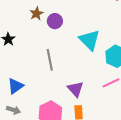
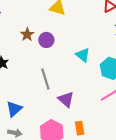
cyan triangle: (89, 40) -> (83, 55), size x0.7
purple triangle: (75, 89) -> (66, 99), moved

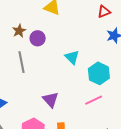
gray line: (45, 79) -> (22, 62), moved

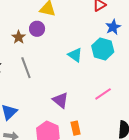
purple circle: (38, 38) -> (37, 29), moved
cyan hexagon: (99, 73) -> (103, 49), moved

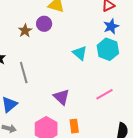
blue star: (113, 27) -> (111, 26), moved
gray line: (26, 68) -> (24, 73), moved

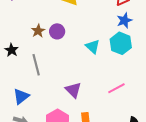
purple circle: (44, 24) -> (57, 31), moved
brown star: (25, 31) -> (38, 31), moved

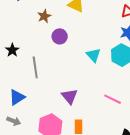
brown star: (38, 31) -> (44, 16), moved
pink line: (116, 88) -> (113, 99), turned 48

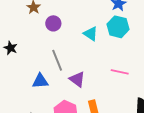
gray line: (35, 67) -> (57, 60), moved
blue triangle: (17, 97) -> (40, 81), moved, turned 42

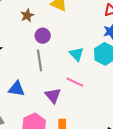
gray line: (57, 60) -> (39, 60), moved
pink line: (120, 72) -> (75, 82), moved

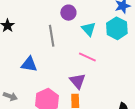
purple circle: (43, 36) -> (68, 13), moved
purple triangle: (53, 95) -> (78, 81), moved

